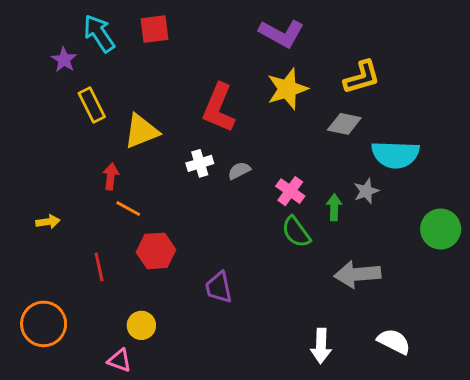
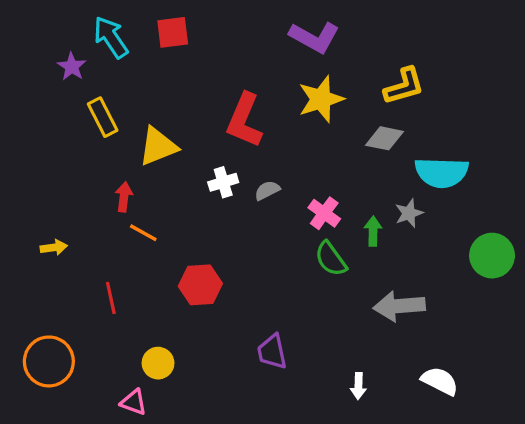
red hexagon: (156, 251) -> (200, 285), moved
purple trapezoid: (219, 287) -> (272, 352), moved
white arrow: (321, 346) -> (358, 386), size x0.7

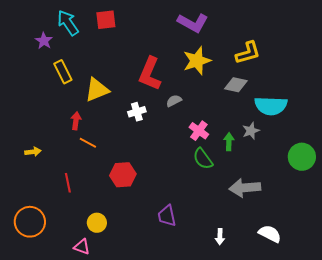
gray semicircle: (267, 190) -> (174, 101), moved

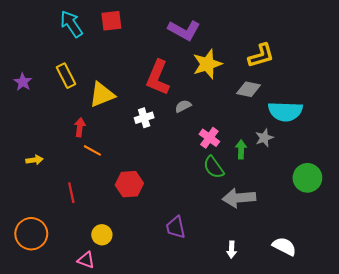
purple L-shape: (193, 23) -> (184, 30), moved
purple star: (44, 41) -> (23, 82), moved
green circle: (302, 157) -> (307, 178), moved
gray arrow: (245, 188) -> (239, 198), moved

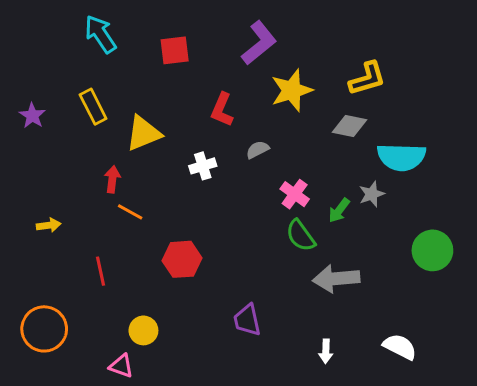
red square: (111, 21) -> (175, 50), moved
purple L-shape: (184, 30) -> (259, 43), turned -68
red L-shape: (158, 78) -> (222, 110), size x0.7
green arrow: (241, 149) -> (339, 210), turned -144

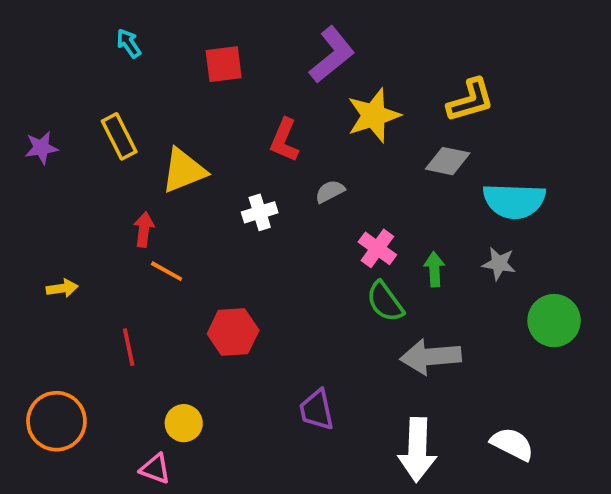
cyan arrow: (100, 34) -> (129, 43), size x0.6
purple star: (32, 116) -> (41, 148), turned 30
gray star: (372, 194) -> (499, 264), moved, turned 30
green arrow: (339, 210) -> (434, 269), turned 140
white arrow: (326, 351) -> (417, 450), size x2.0

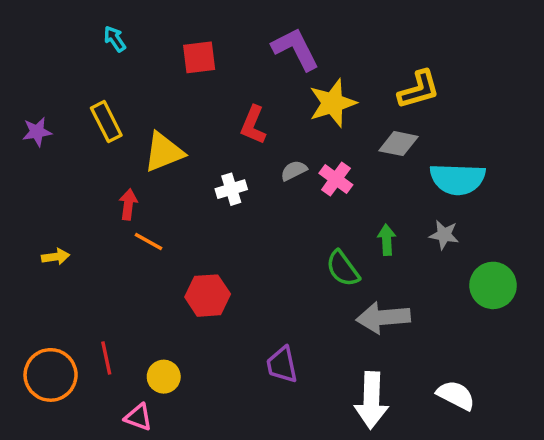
purple L-shape: (332, 55) -> (295, 49), turned -78
pink cross: (377, 248) -> (336, 179), moved
red line: (129, 347) -> (106, 358), moved

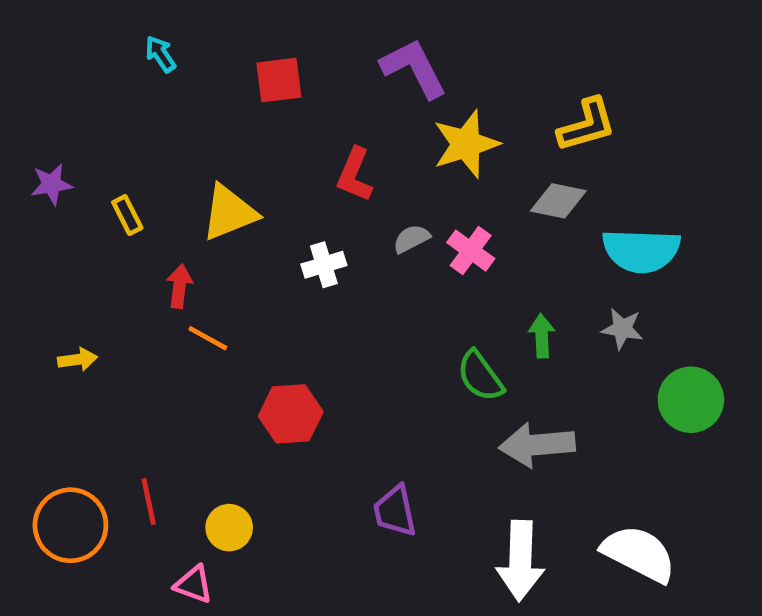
yellow rectangle: (106, 122) -> (127, 215), moved, size x0.7
white semicircle: (456, 395) -> (639, 554), size x1.4

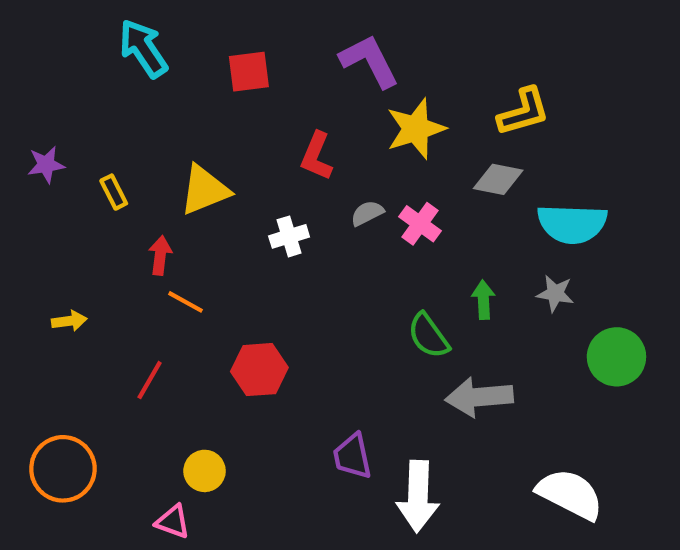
cyan arrow: (160, 54) -> (143, 48), size x1.8
red line: (149, 502) -> (150, 380), moved, turned 42
white arrow: (520, 561) -> (418, 496), moved

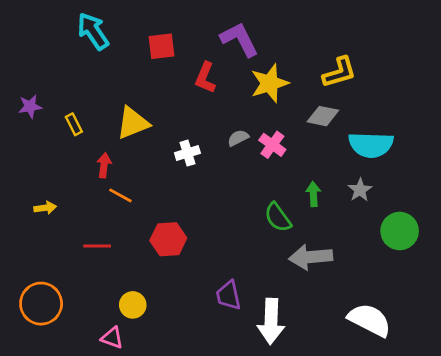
red L-shape: (316, 156) -> (205, 78), moved
gray star: (555, 293) -> (360, 190), turned 30
red line: (150, 380) -> (97, 246), turned 60

